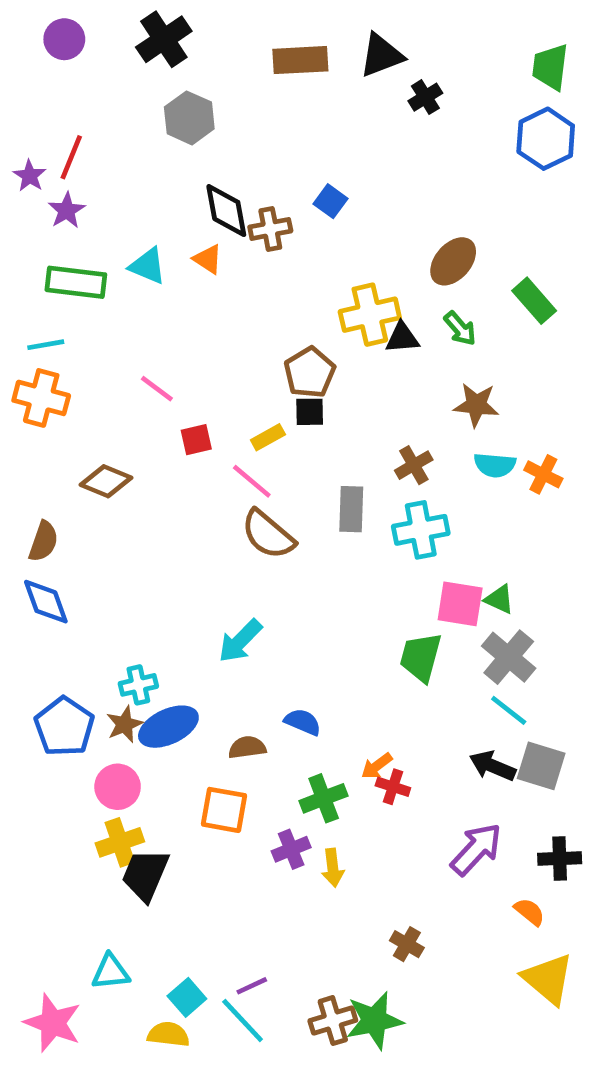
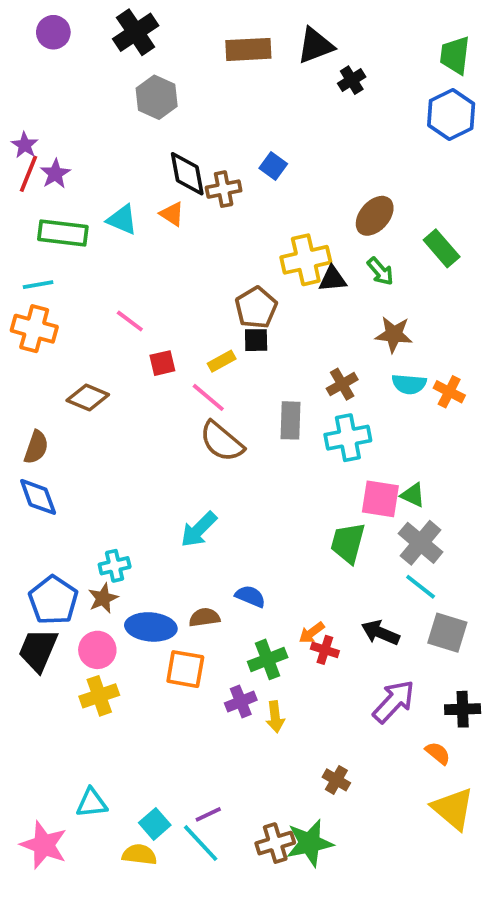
red line: (71, 157) -> (29, 174), moved
blue ellipse: (168, 727) -> (151, 627), moved, turned 30
black arrow: (492, 766) -> (380, 633), moved
black trapezoid: (145, 875) -> (38, 650), moved

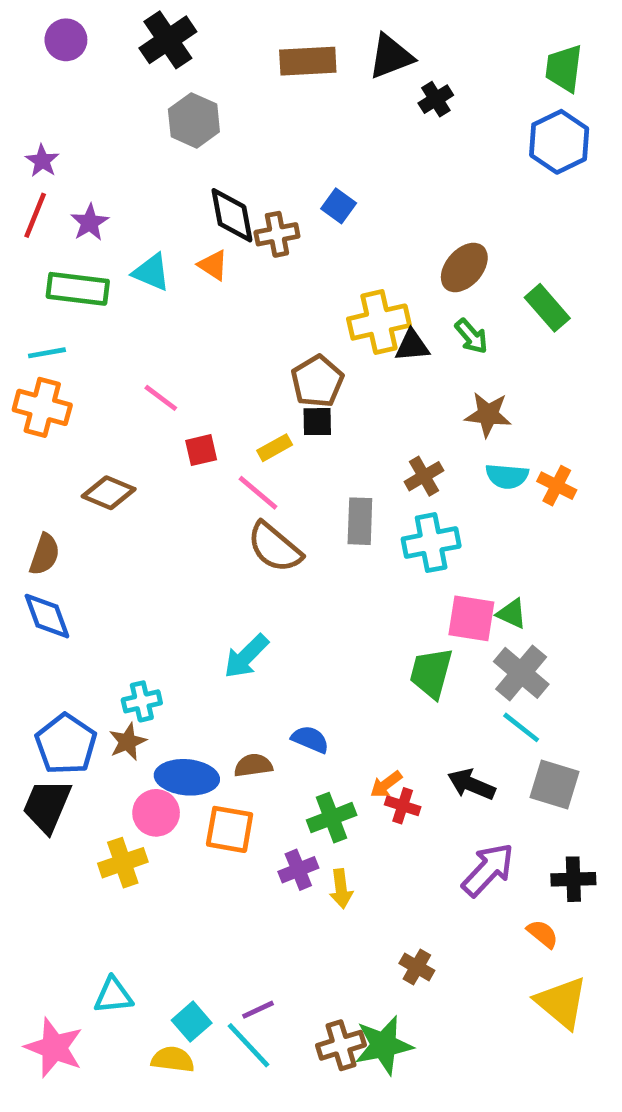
purple star: (25, 145) -> (42, 161), moved
purple star: (55, 174) -> (90, 222), moved
pink circle: (97, 650) -> (156, 813), moved

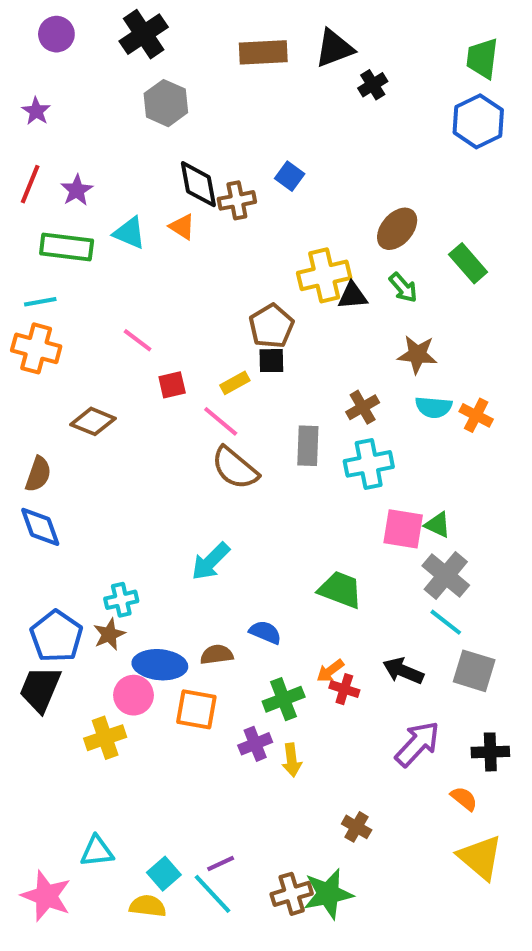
purple star: (42, 161) -> (36, 111), moved
green trapezoid: (431, 673) -> (340, 590), moved, turned 96

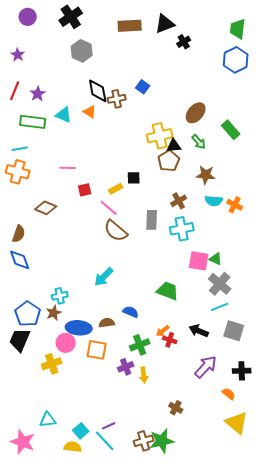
brown pentagon: (271, 326) -> (169, 161), moved
pink line: (138, 340) -> (68, 168), turned -35
cyan line: (446, 622) -> (220, 307), turned -60

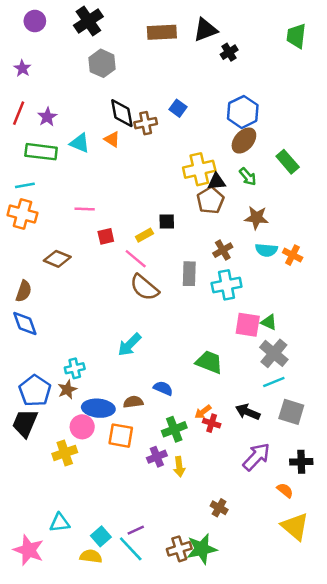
blue hexagon: (236, 60) -> (243, 112), moved

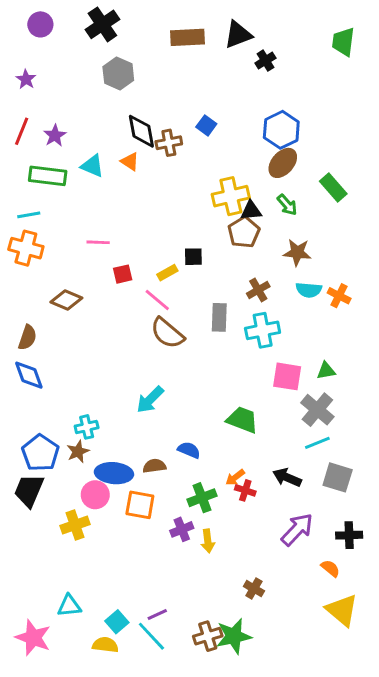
green triangle: (269, 322) -> (326, 371), moved, turned -35

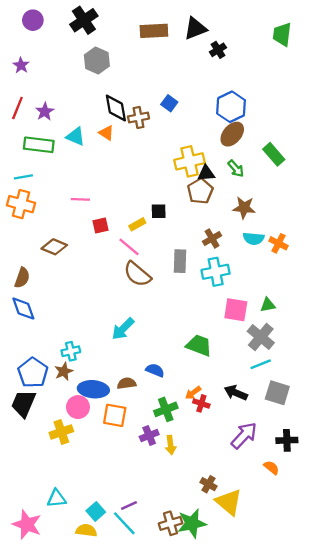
yellow triangle: (342, 610) -> (229, 502), moved

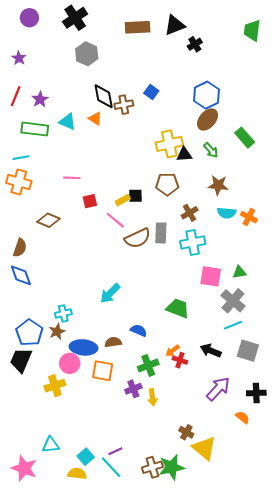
brown pentagon: (200, 191) -> (167, 184), moved, turned 30
black square: (159, 211) -> (135, 196), moved
brown semicircle: (137, 274) -> (138, 238), moved, turned -65

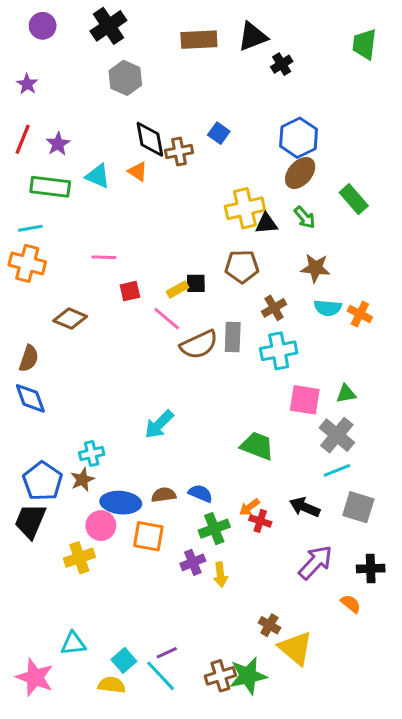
blue semicircle: (139, 330) -> (200, 493), moved

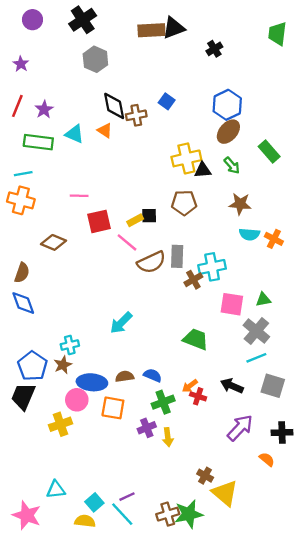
black triangle: (253, 37) -> (174, 28), moved
red square: (130, 291) -> (99, 221), size x1.5
brown cross: (274, 308) -> (193, 280), moved

